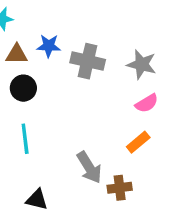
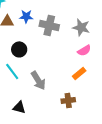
black circle: (23, 88) -> (19, 49), moved
cyan line: (25, 139) -> (12, 71), turned -30
gray arrow: (89, 167) -> (38, 80), moved

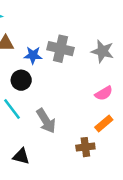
blue star: (26, 16) -> (33, 55), moved
pink semicircle: (84, 50) -> (104, 93), moved
orange rectangle: (79, 73) -> (104, 123), moved

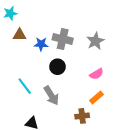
gray star: (102, 51) -> (95, 41), turned 30
black circle: (21, 80) -> (57, 67), moved

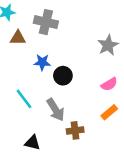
gray cross: (63, 39) -> (46, 22), moved
blue star: (41, 44) -> (42, 62), moved
brown cross: (82, 116) -> (75, 130), moved

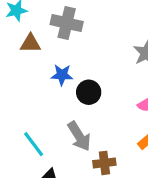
cyan line: (24, 99) -> (34, 144), moved

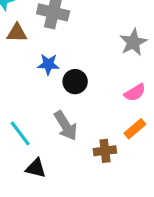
brown cross: (104, 163) -> (105, 151), moved

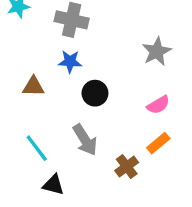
brown triangle: (17, 33) -> (33, 87), moved
blue star: (48, 64) -> (70, 62), moved
brown cross: (105, 151) -> (127, 166), turned -30

